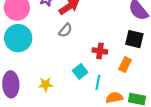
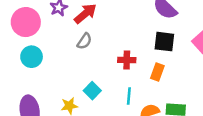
cyan circle: (18, 38) -> (32, 57), size x0.7
cyan square: (80, 71) -> (92, 91), moved

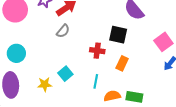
black square: (164, 42) -> (118, 35), moved
cyan circle: (32, 57) -> (16, 53), moved

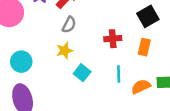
black square: (118, 35) -> (148, 16), moved, turned -30
yellow star: (45, 84) -> (65, 51), moved

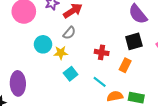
cyan circle: (21, 62) -> (43, 44), moved
cyan line: (119, 74) -> (100, 82), turned -64

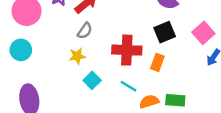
cyan circle: (43, 44) -> (21, 50), moved
red cross: (102, 52) -> (127, 50), size x1.6

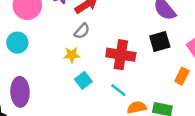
orange rectangle: (157, 62) -> (182, 76), moved

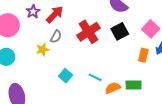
yellow star: (72, 55) -> (43, 50), moved
red cross: (121, 55) -> (89, 32), moved, turned -30

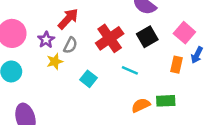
purple star: (33, 12) -> (46, 40), moved
cyan square: (66, 76) -> (88, 79), moved
cyan line: (95, 77) -> (130, 70), moved

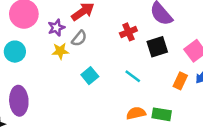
red cross: (110, 38) -> (128, 32), moved, size x0.6

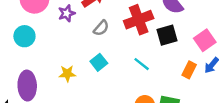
red cross: (128, 32) -> (139, 20), size x1.6
gray semicircle: (79, 38) -> (101, 28), moved
yellow star: (60, 51) -> (67, 74), moved

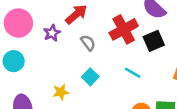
gray semicircle: (101, 28) -> (88, 43), turned -70

